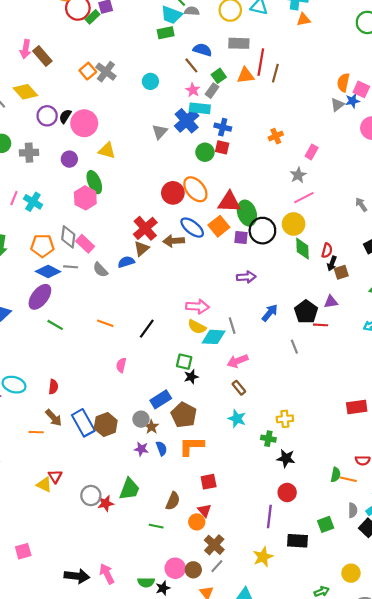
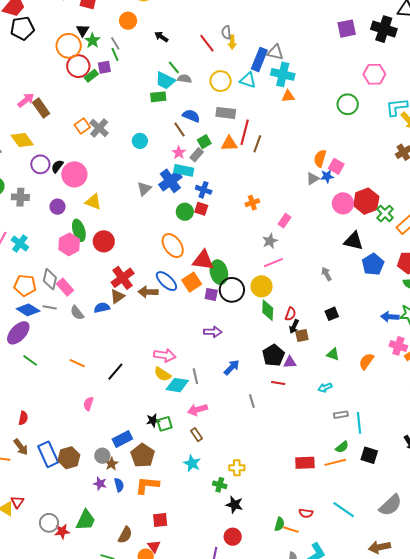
pink arrow: (26, 49) -> (26, 100), turned -144
red circle: (173, 193) -> (104, 241), moved
black pentagon: (306, 312) -> (273, 355), moved
green square: (184, 362) -> (165, 424), moved, turned -35

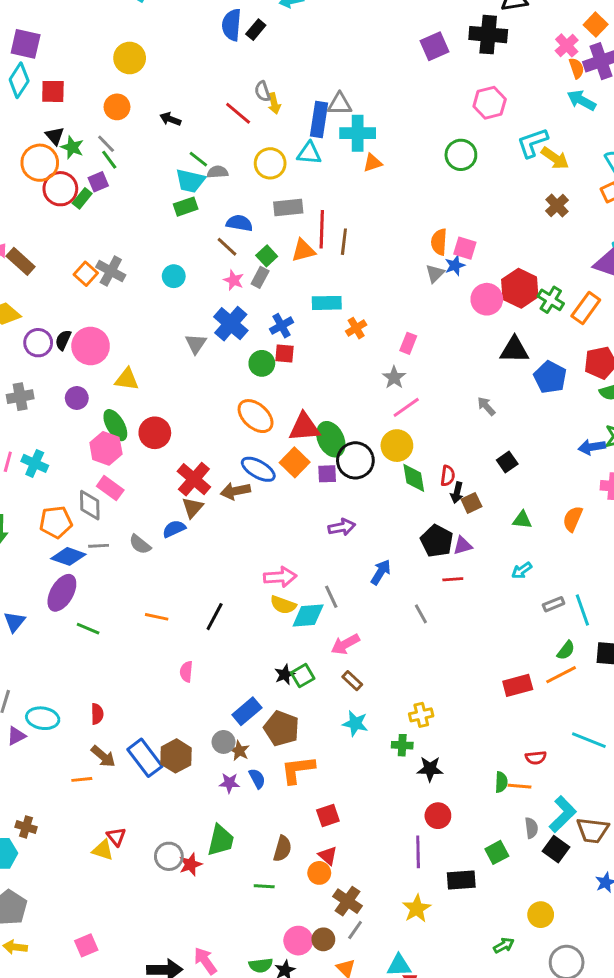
cyan rectangle: (184, 170) -> (327, 303), moved
blue cross: (204, 190) -> (282, 326), turned -35
pink rectangle: (65, 287) -> (110, 488), moved

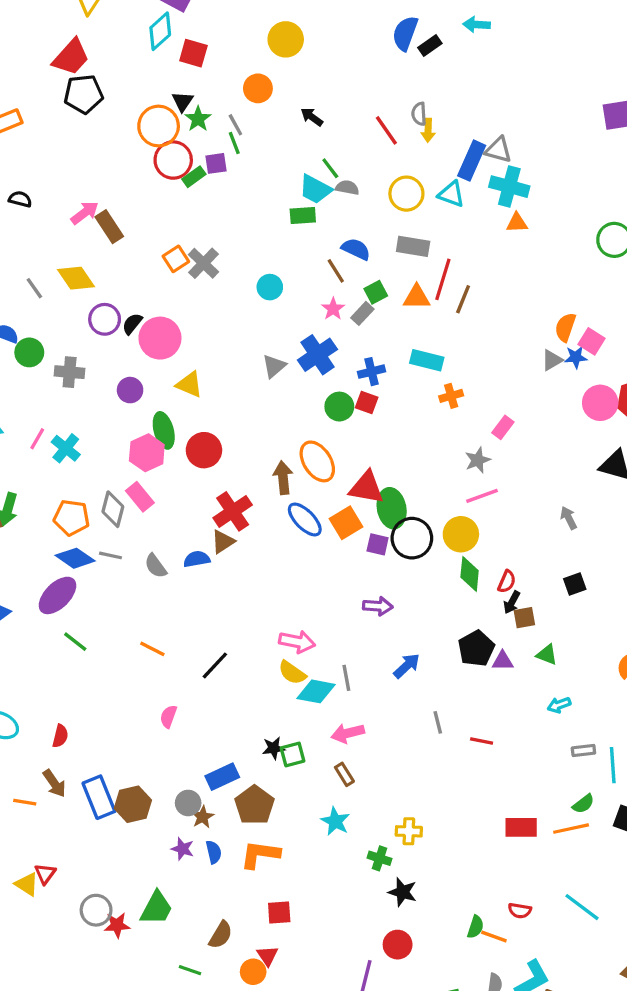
brown arrow: (235, 491) -> (283, 478), moved, turned 80
green triangle: (522, 520) -> (547, 655), moved
red line: (453, 579) -> (482, 741), moved

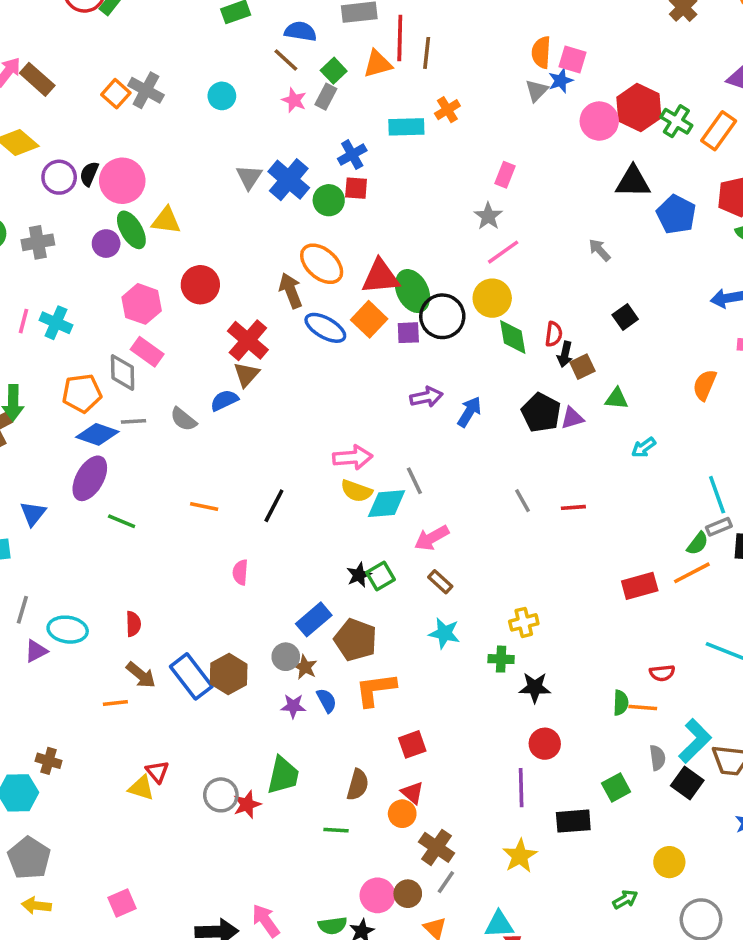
blue cross: (317, 355) -> (289, 180), moved
orange cross: (451, 396) -> (447, 110), moved
green ellipse: (164, 430) -> (131, 230), moved
blue arrow: (407, 666) -> (469, 412), moved
gray rectangle: (583, 750) -> (719, 527), moved

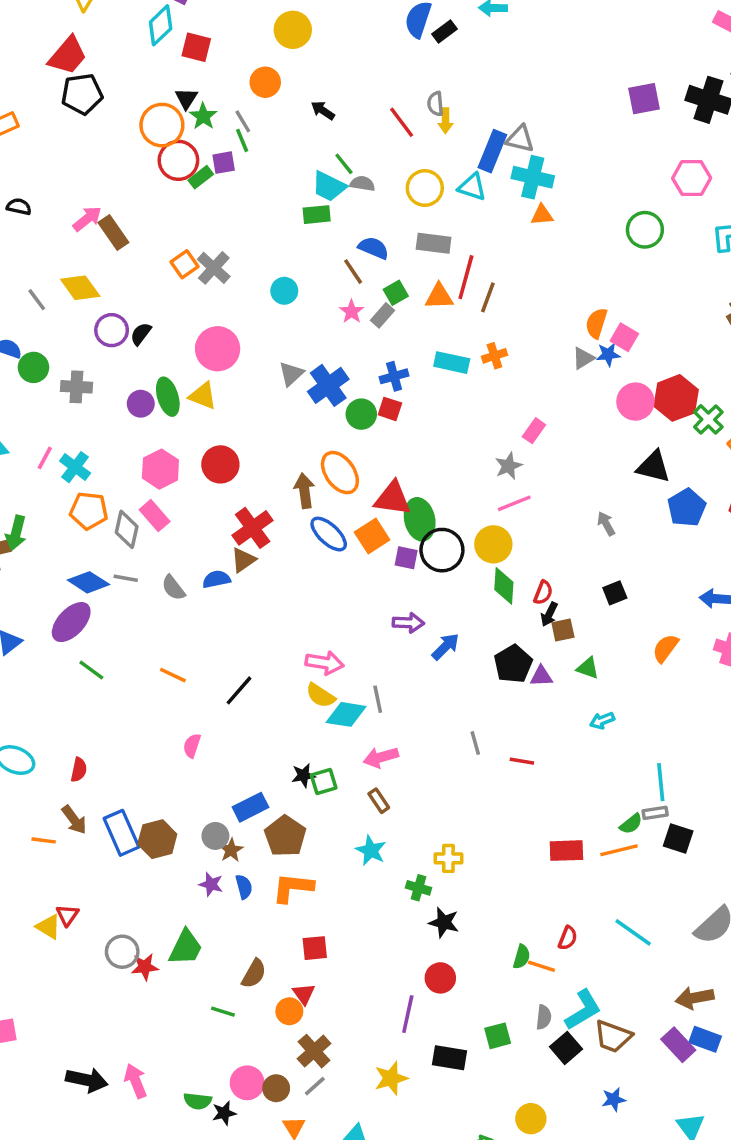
pink circle: (122, 181) -> (218, 349), moved
orange semicircle: (705, 385) -> (665, 648), moved
orange pentagon: (82, 393) -> (89, 511), moved
red semicircle: (662, 673) -> (568, 938), turned -75

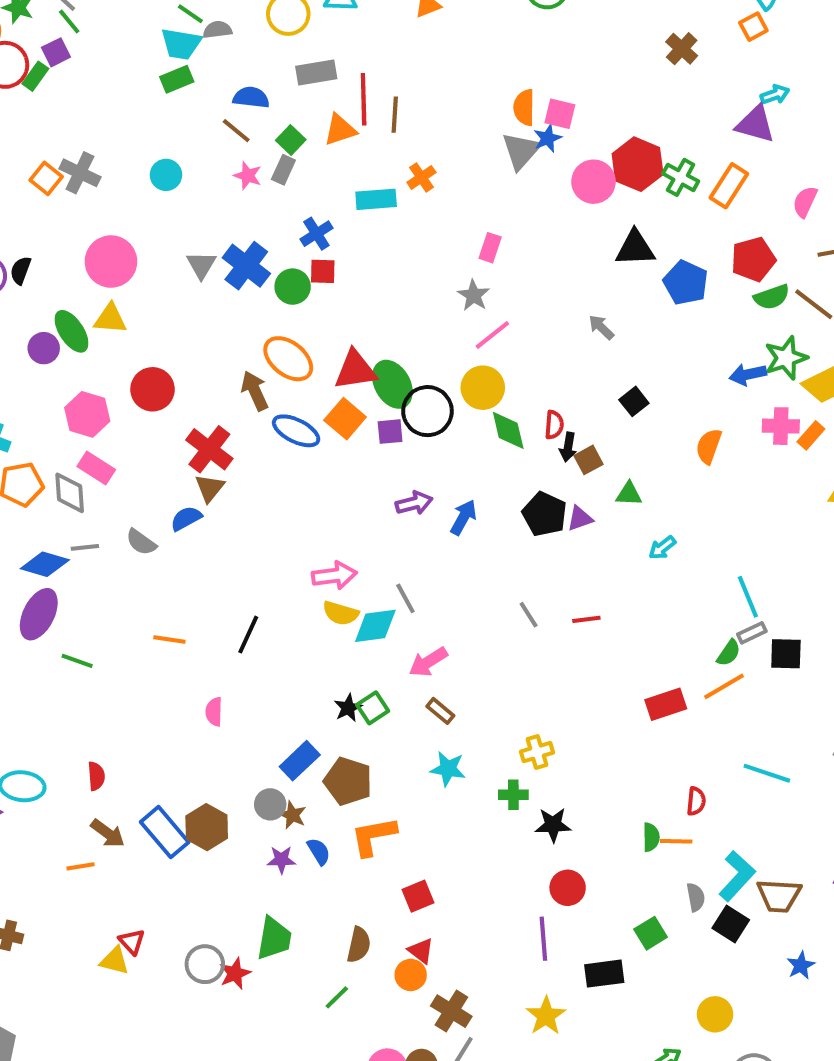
gray triangle: (583, 358) -> (521, 151), size x1.5
green line: (223, 1012) -> (337, 997), turned -45

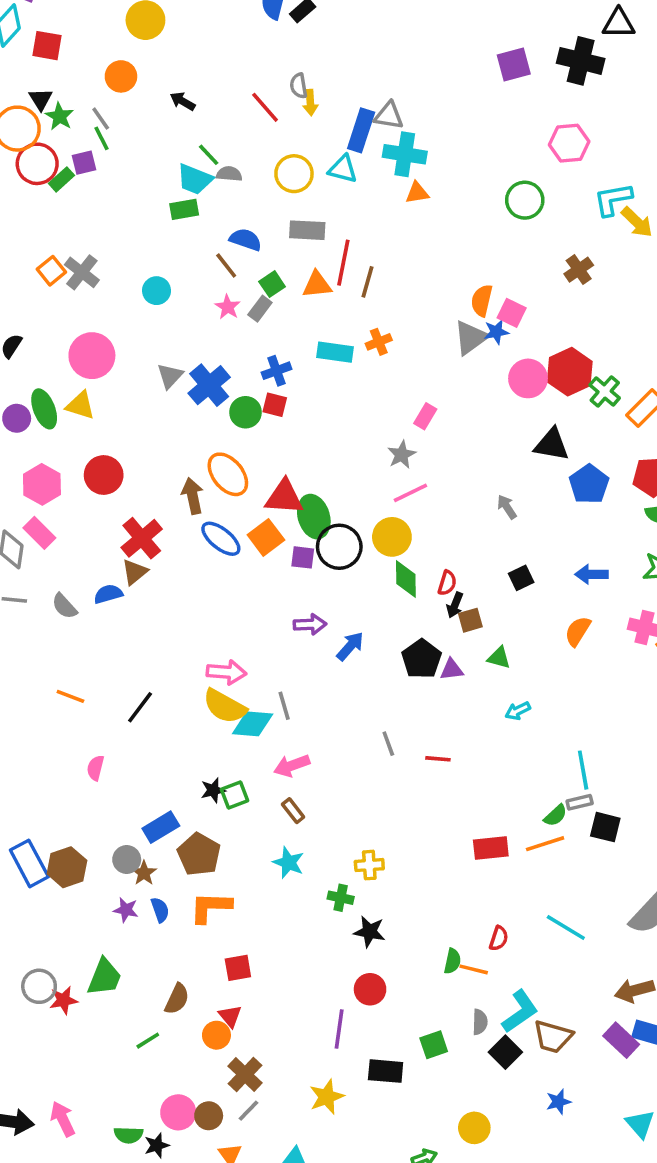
brown cross: (682, 49) -> (579, 270), moved
blue arrow: (748, 374) -> (592, 574), moved
yellow semicircle: (341, 613) -> (225, 706), size x1.4

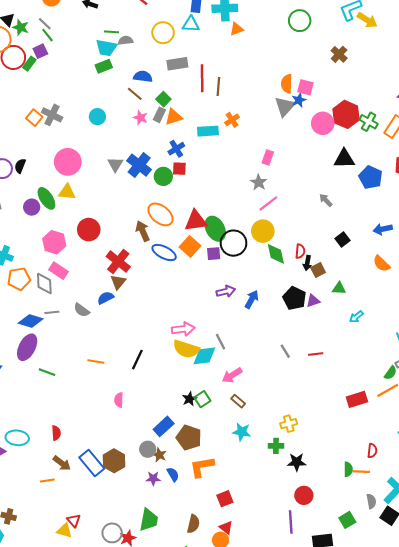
green line: (209, 155) -> (111, 32), turned -32
orange triangle: (317, 285) -> (174, 117), moved
orange semicircle: (578, 631) -> (381, 264), turned -66

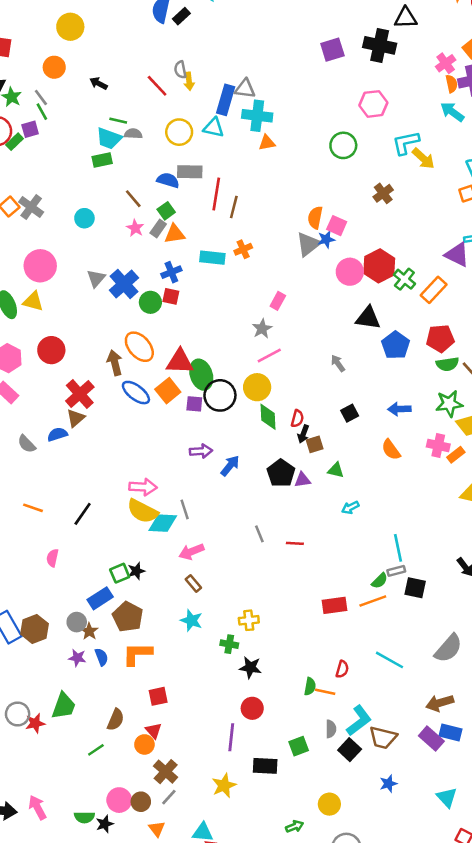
blue semicircle: (143, 76) -> (168, 180), moved
green square: (202, 399) -> (120, 573), moved

